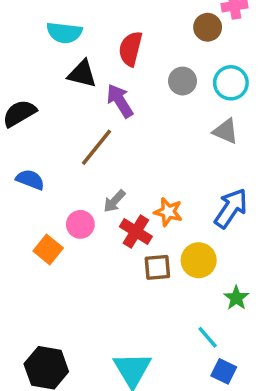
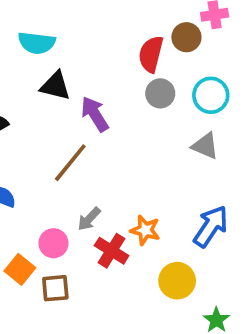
red semicircle: (131, 49) -> (151, 54), moved
brown square: (157, 267) -> (55, 288), moved

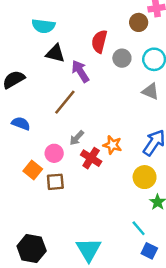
red semicircle: (151, 54) -> (99, 41), moved
yellow circle: (177, 281) -> (145, 177), moved

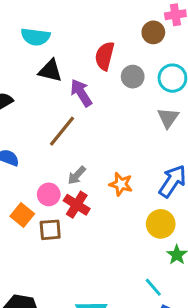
gray triangle: (151, 91) -> (168, 118), turned 42
red cross: (91, 158) -> (77, 205), moved

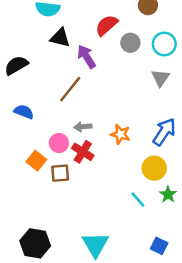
red semicircle: (105, 56) -> (107, 25), turned 35
gray arrow: (77, 175) -> (83, 127), turned 42
cyan line: (153, 287) -> (138, 199), moved

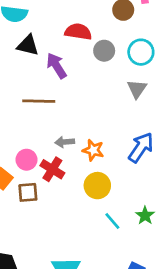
red semicircle: (107, 25) -> (78, 32), turned 50
brown line: (70, 89) -> (39, 101), turned 52
gray arrow: (83, 127) -> (65, 142), moved
yellow circle: (154, 168) -> (97, 186), moved

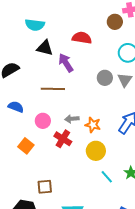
gray circle: (104, 51) -> (105, 78), moved
pink circle: (26, 160) -> (43, 121), moved
brown square: (28, 192) -> (45, 187), moved

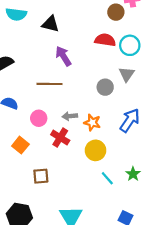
cyan semicircle: (35, 25) -> (16, 14), moved
red semicircle: (82, 38) -> (105, 40), moved
black triangle: (45, 48) -> (50, 24), moved
gray circle: (105, 78) -> (105, 87), moved
brown square: (45, 187) -> (41, 176), moved

